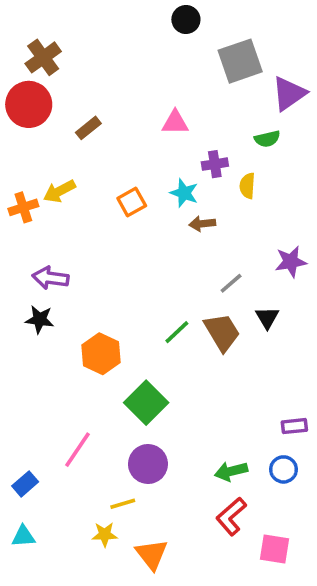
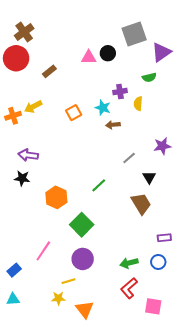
black circle: (186, 20) -> (108, 53), moved
pink triangle: (175, 123) -> (89, 57), moved
brown trapezoid: (222, 332) -> (141, 203), moved

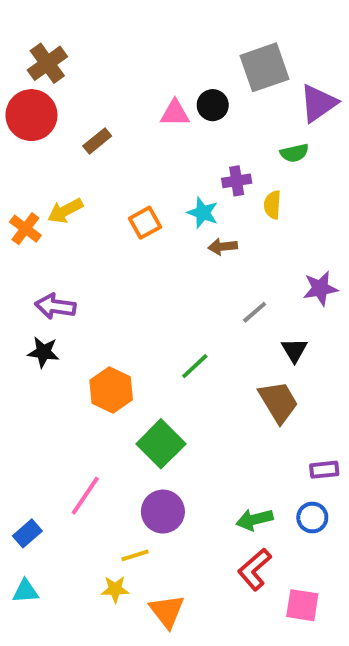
orange cross: (13, 116) -> (25, 229), turned -35

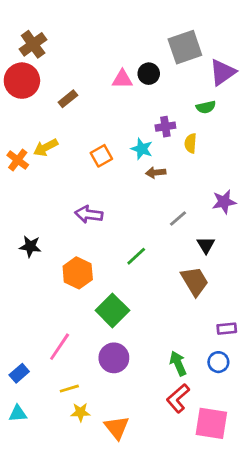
purple arrow: (55, 306) -> (89, 214), moved
green arrow: (255, 520) -> (178, 363), turned 80
yellow line: (135, 555) -> (69, 389), moved
pink square: (302, 605) -> (211, 423), size x1.4

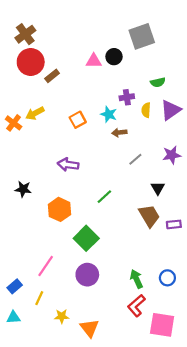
purple triangle: (223, 72) -> (171, 110), moved
red circle: (22, 81) -> (31, 62), moved
gray line: (178, 219) -> (135, 159), moved
purple rectangle: (227, 329) -> (174, 224), moved
yellow line: (69, 389) -> (39, 298), moved, turned -48

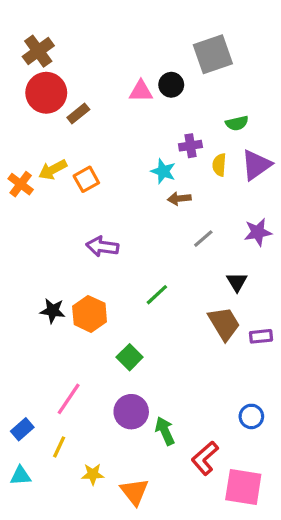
orange square: (78, 120) -> (86, 179), moved
black star: (23, 189) -> (53, 311), moved
green square: (86, 238) -> (130, 357), size x0.7
green arrow: (136, 279) -> (165, 431), moved

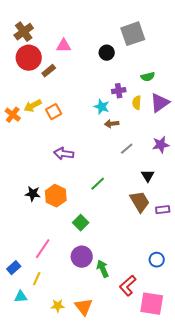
pink triangle: (141, 91) -> (64, 46), moved
yellow star: (93, 474) -> (58, 306), moved
cyan triangle: (21, 476) -> (21, 297), moved

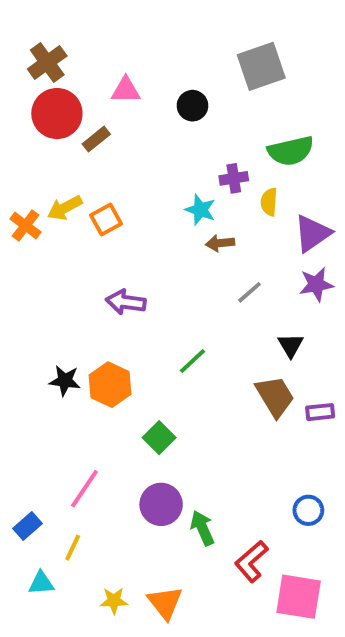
black circle: (107, 53) -> (192, 106), moved
green semicircle: (148, 77) -> (291, 151), size x1.6
purple triangle: (160, 103) -> (312, 233), moved

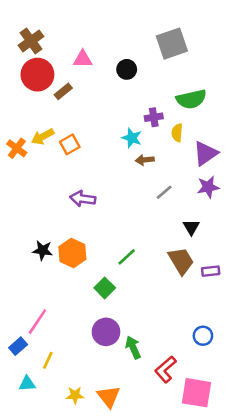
green line: (192, 361) -> (127, 257), moved
pink line: (84, 489) -> (37, 322), moved

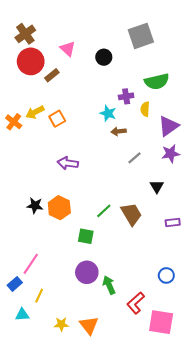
pink triangle: (83, 59) -> (68, 49), turned 42
brown trapezoid: (181, 261) -> (131, 214), moved
green square: (105, 288) -> (86, 236), turned -35

